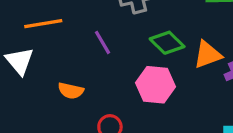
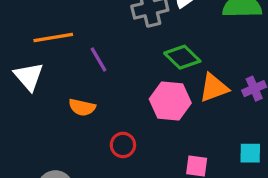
purple line: (102, 42) -> (99, 59), moved
orange triangle: (208, 55) -> (214, 88), moved

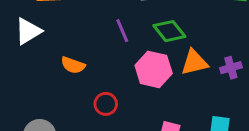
purple line: (99, 59) -> (122, 31), moved
white triangle: (29, 76) -> (28, 31), turned 32

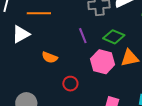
green diamond: (169, 31) -> (114, 37), turned -30

